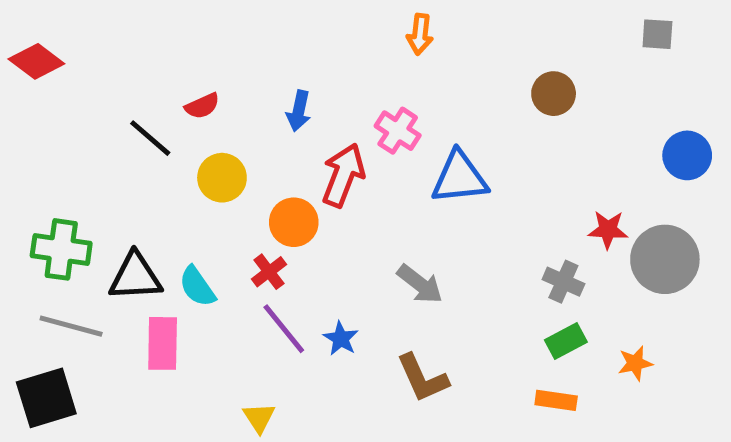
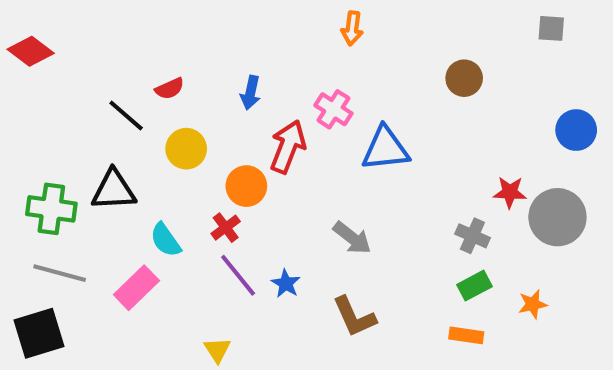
black triangle: (135, 277) -> (114, 190), moved
pink rectangle: (163, 343) -> (136, 288), turned 45

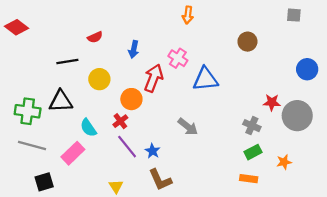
red semicircle: (170, 89) -> (95, 37), moved
black line: (126, 116) -> (67, 61), turned -50
brown L-shape: (354, 317) -> (160, 180), moved
black square: (39, 333) -> (44, 182), moved, size x0.7

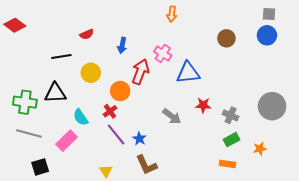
blue circle: (307, 69) -> (267, 35), moved
red star: (272, 102) -> (203, 105), moved

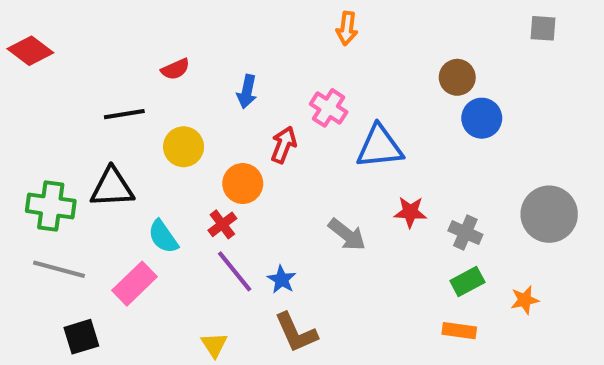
blue circle: (267, 35) -> (482, 118), moved
red arrow: (140, 72) -> (284, 145), size x0.7

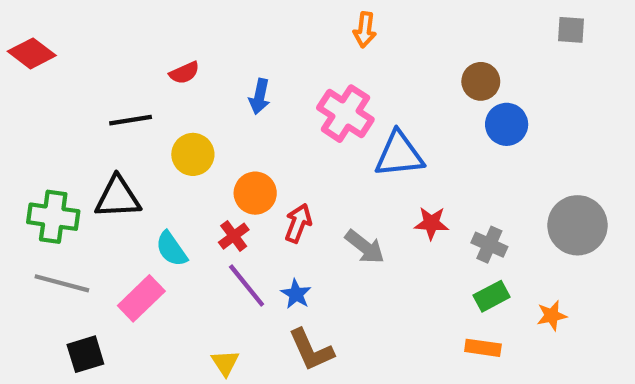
pink cross: (329, 108) -> (345, 114), size x1.4
red arrow: (284, 145) -> (298, 223), moved

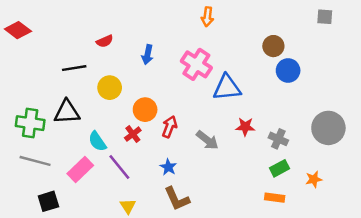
purple line: (247, 285) -> (119, 167), moved

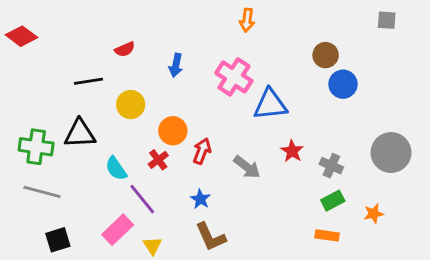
red star: (245, 127) -> (292, 151), turned 30
pink rectangle: (80, 170) -> (118, 230), moved

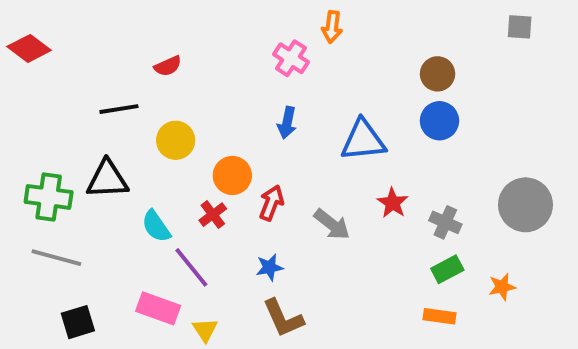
blue arrow: (176, 65) -> (287, 123), moved
pink cross: (234, 77) -> (291, 58), moved, size x0.7
blue circle: (343, 84) -> (439, 121), moved
blue star: (200, 199) -> (269, 267), turned 30
pink rectangle: (118, 230) -> (158, 308), turned 64

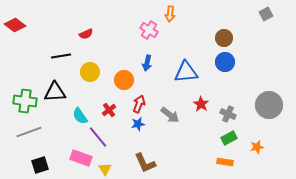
gray square: (520, 27) -> (266, 14), turned -32
orange circle: (232, 175) -> (124, 80), moved
gray line: (56, 258) -> (29, 132), turned -35
blue star: (269, 267) -> (138, 124), moved

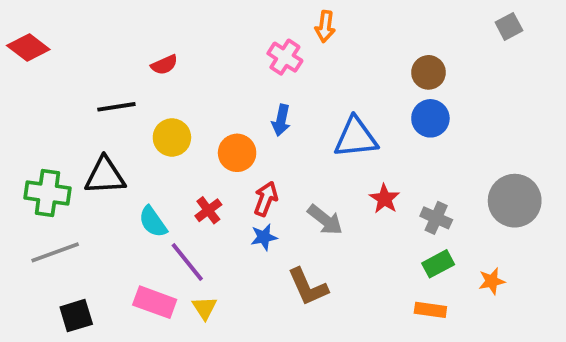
brown L-shape: (145, 163) -> (308, 287), moved
yellow triangle: (105, 169) -> (204, 308), moved

